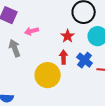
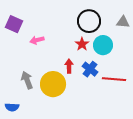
red star: (68, 36) -> (82, 44), moved
gray arrow: (15, 48) -> (27, 80), moved

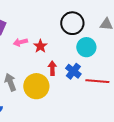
red star: (82, 44) -> (40, 46), moved

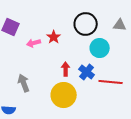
red star: (40, 46) -> (54, 37), moved
yellow circle: (36, 86) -> (64, 95), moved

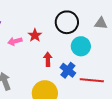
red arrow: (66, 69) -> (48, 59), moved

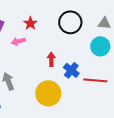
red star: (35, 35) -> (30, 23), moved
cyan circle: (81, 46) -> (100, 46), moved

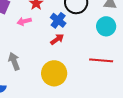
red arrow: (51, 59) -> (57, 39), turned 56
blue cross: (71, 70) -> (58, 20), moved

